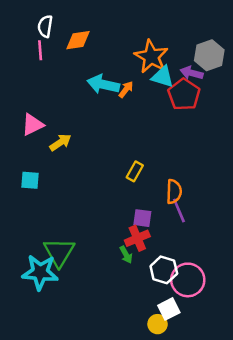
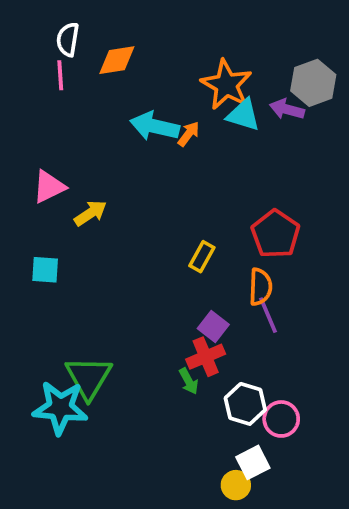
red pentagon: (184, 94) -> (276, 234), moved
purple square: (142, 218) -> (213, 326), turned 30
pink circle: (188, 280) -> (281, 419), size x0.7

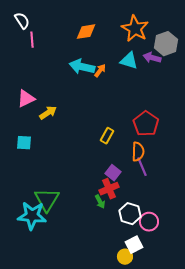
white semicircle: (68, 39) -> (22, 21), moved, turned 138
orange diamond: (117, 60) -> (86, 32), moved
orange star: (226, 85) -> (135, 29), moved

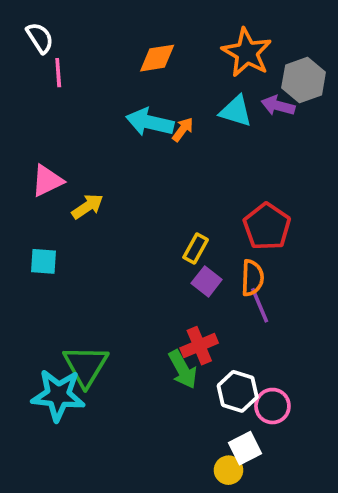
purple square: (113, 173) -> (207, 281), moved
green arrow: (100, 202) -> (183, 369), size x1.5

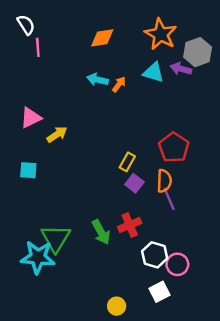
cyan arrow: (150, 122) -> (97, 80), size x0.7
green arrow: (183, 369) -> (101, 232), moved
yellow circle: (229, 470) -> (117, 306), moved

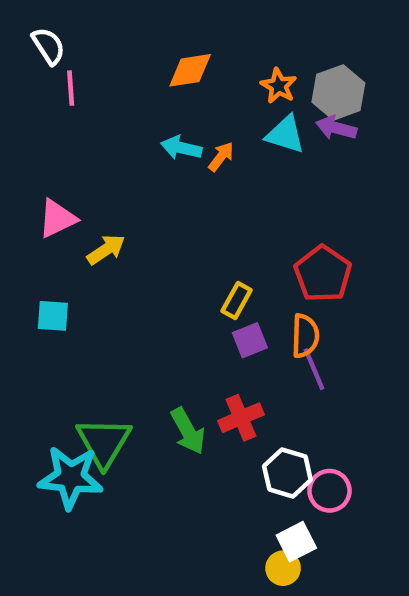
orange star: (161, 34) -> (279, 86), moved, size x0.6
gray hexagon: (198, 52) -> (338, 92), moved
purple square: (134, 183) -> (250, 340), turned 30
yellow circle: (117, 306) -> (283, 568), moved

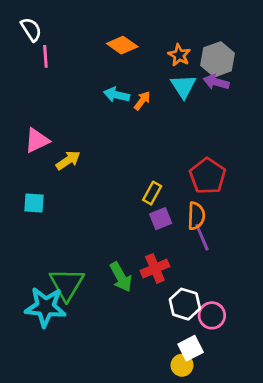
orange diamond: (190, 70) -> (122, 45), turned 44
cyan triangle: (285, 134) -> (183, 86), turned 40

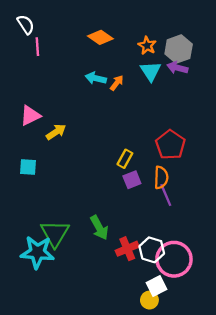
red cross: (155, 268) -> (127, 249), moved
pink circle: (212, 315) -> (174, 259), size x1.6

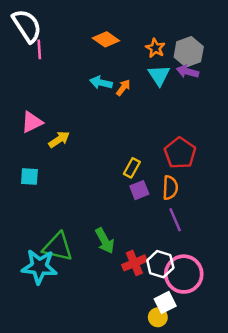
white semicircle: (26, 25) -> (27, 26), size x1.6
purple line: (166, 195) -> (175, 220), moved
green triangle: (55, 234) -> (58, 247), turned -48

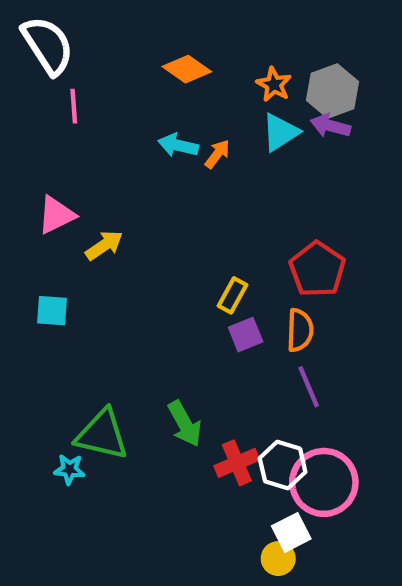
pink line: (39, 49) -> (74, 106), moved
cyan triangle: (159, 75) -> (280, 132), turned 30
cyan star: (39, 267) -> (69, 469), size x0.5

